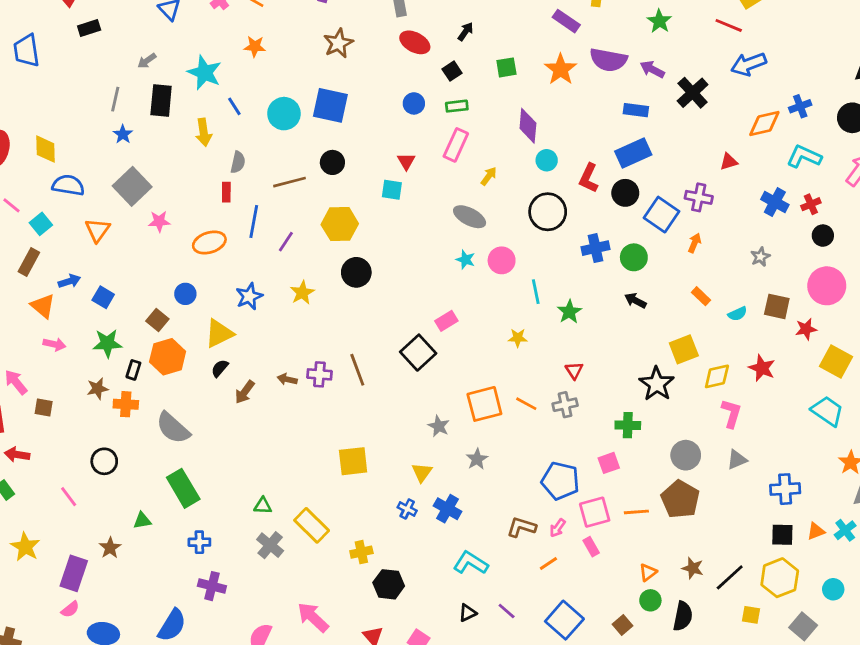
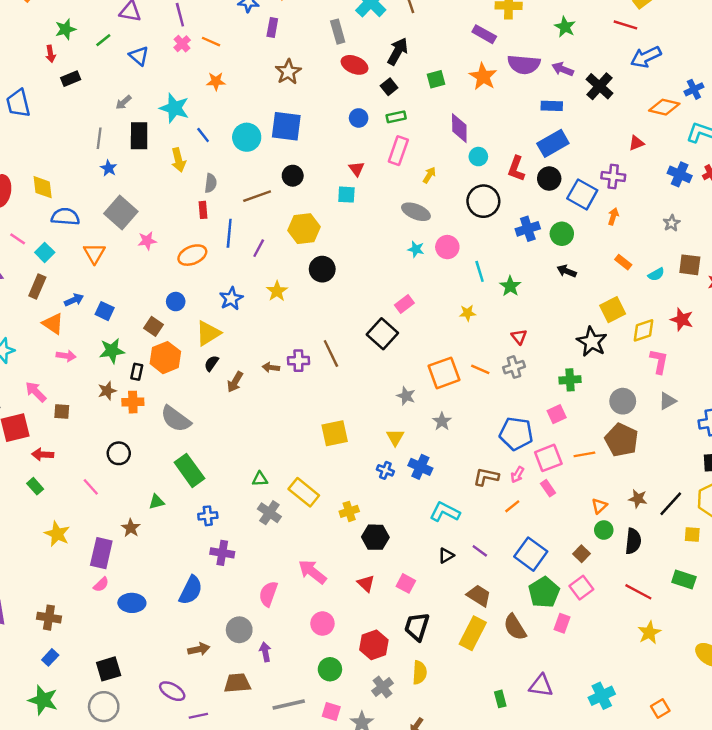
black arrow: (466, 32) -> (398, 51), size x1.6
orange diamond: (764, 124) -> (664, 107), turned 32

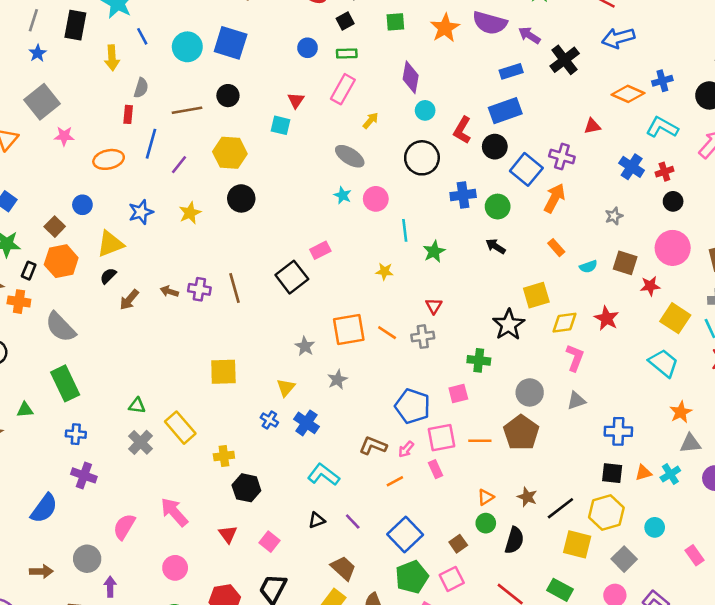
blue rectangle: (552, 106) -> (511, 71), turned -30
orange arrow: (613, 216) -> (554, 198), size x1.6
yellow square: (692, 534) -> (577, 544), size x1.6

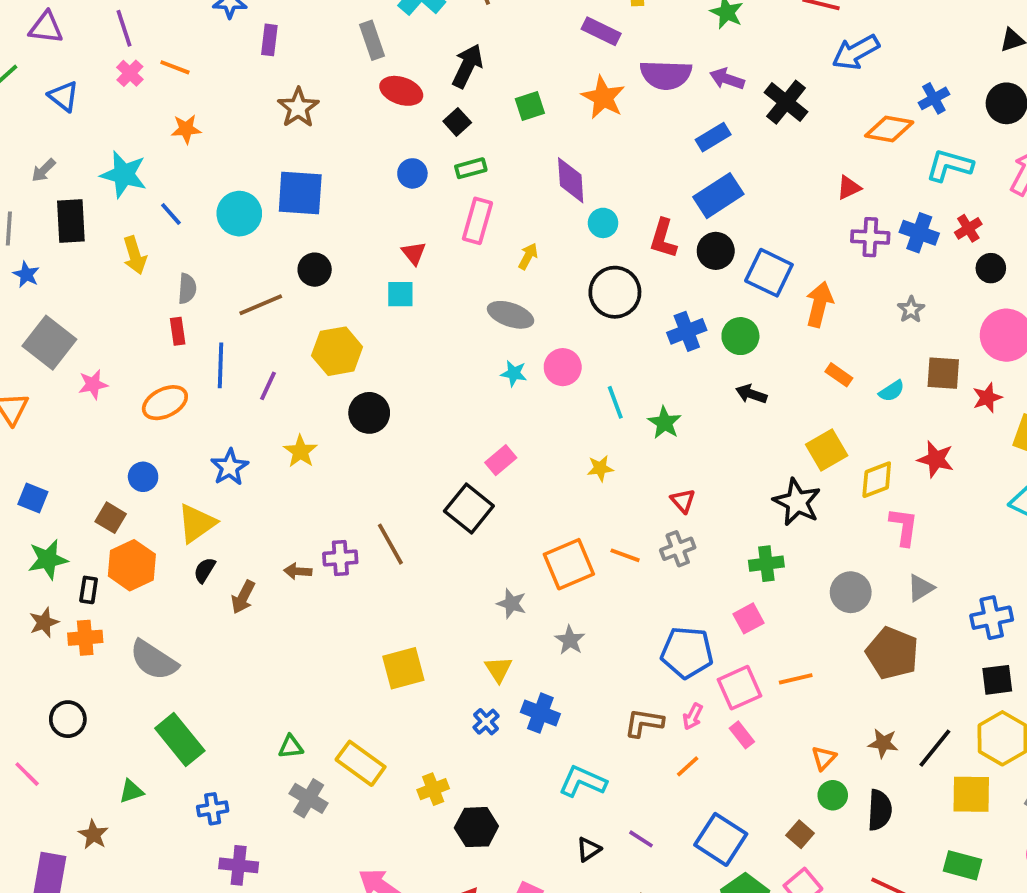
purple cross: (562, 157) -> (870, 237), moved
blue cross: (269, 420) -> (486, 722), turned 30
brown pentagon: (521, 433) -> (892, 653), moved

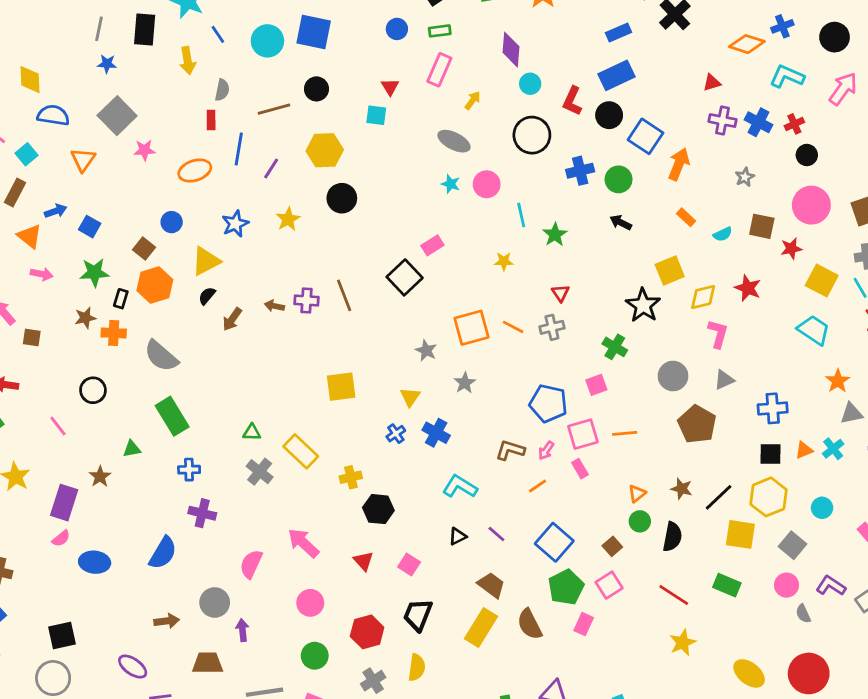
blue star: (26, 274) -> (107, 64), turned -30
green cross: (766, 564) -> (615, 347), turned 30

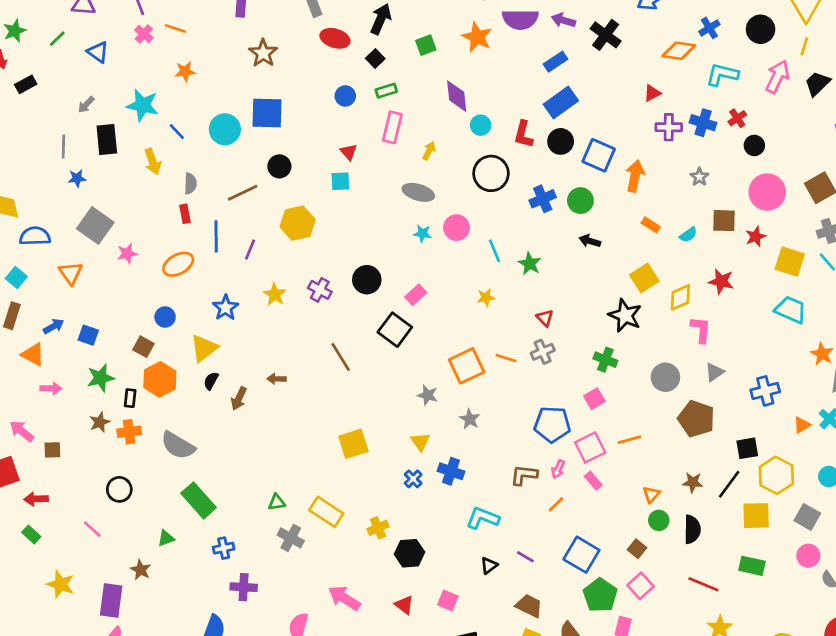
black circle: (342, 198) -> (367, 280), moved
purple cross: (306, 301) -> (320, 290), moved, turned 35
black square: (771, 454) -> (747, 448), moved

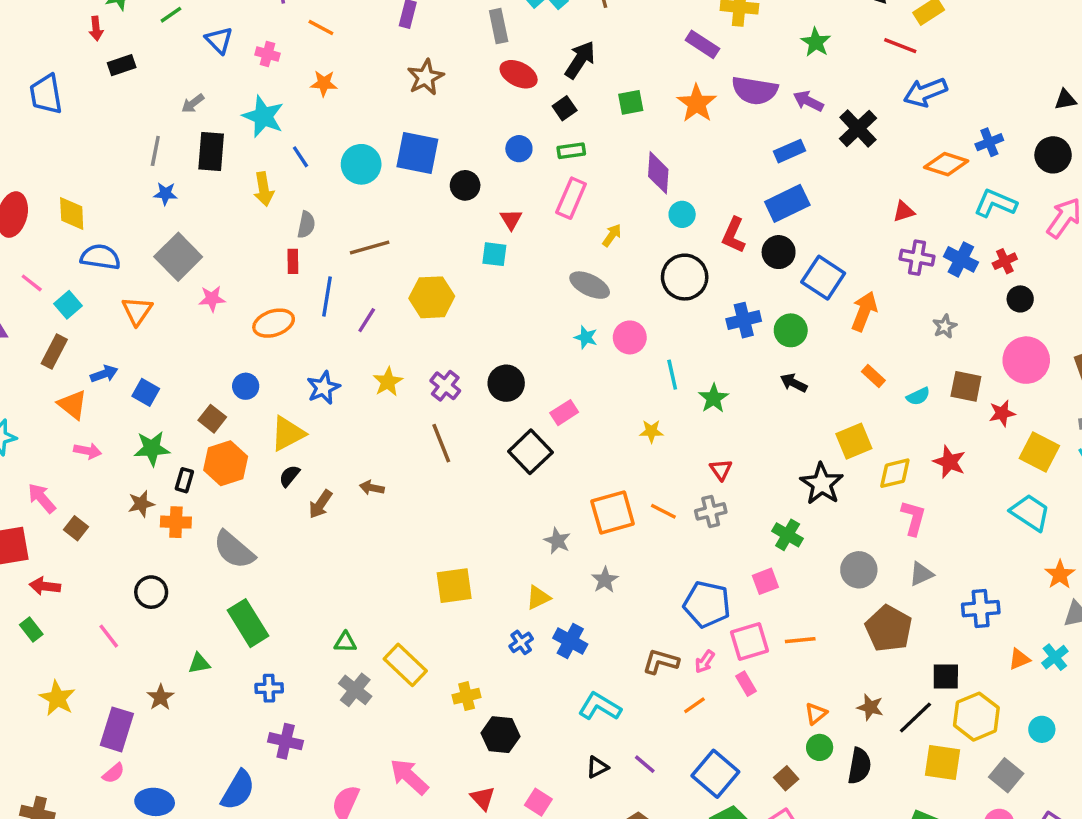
pink cross: (144, 34) -> (267, 54), moved, turned -36
black circle: (279, 166) -> (465, 185), moved
brown line: (341, 357) -> (441, 443), moved
yellow triangle: (420, 442) -> (538, 598), turned 30
brown square: (52, 450) -> (76, 528), turned 30

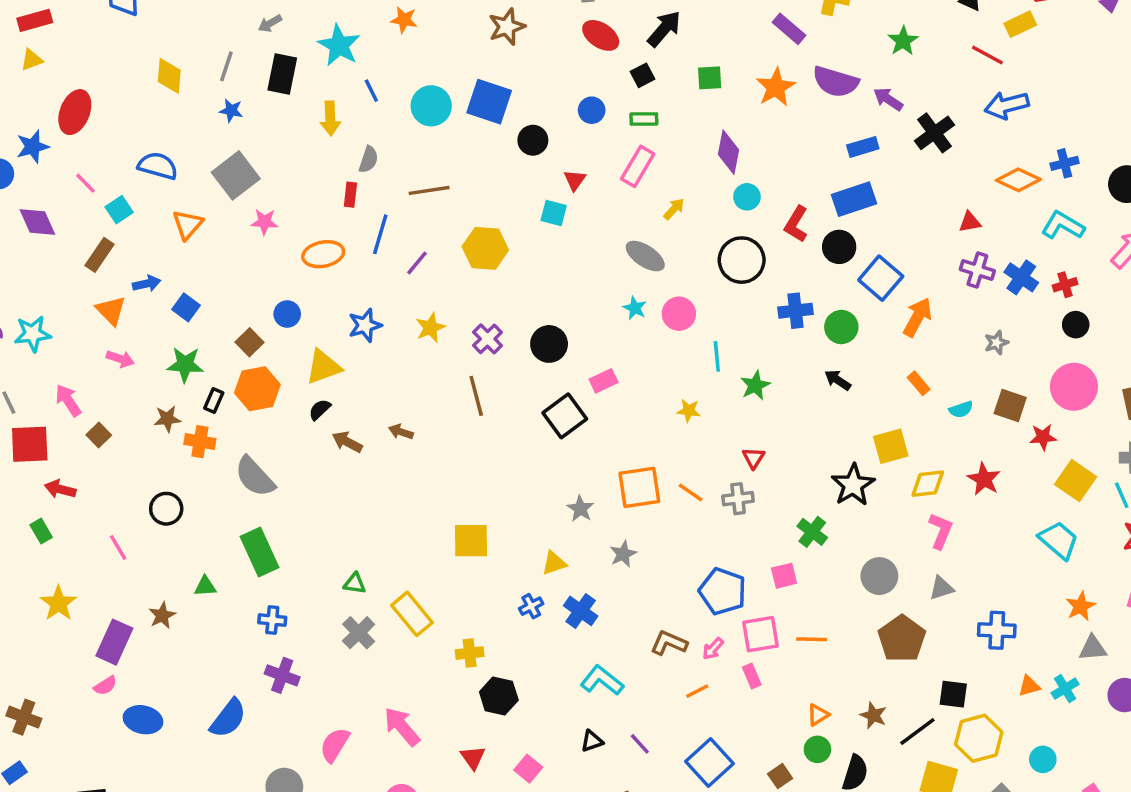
yellow diamond: (72, 214) -> (169, 76), moved
brown arrow: (320, 504) -> (347, 442), turned 76

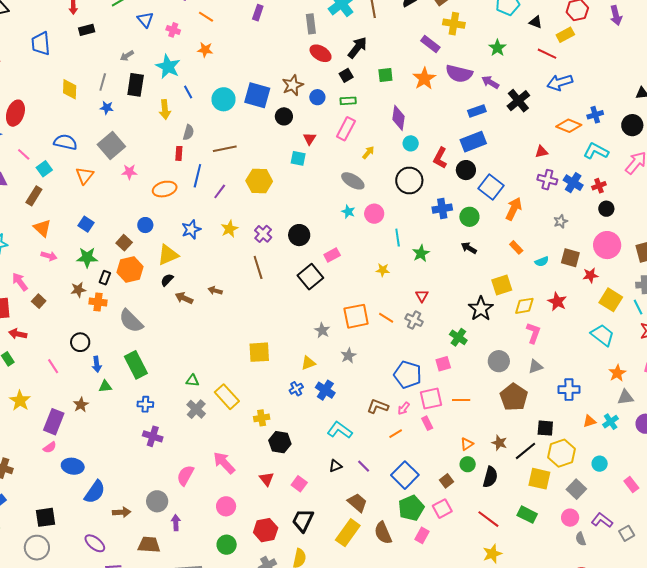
brown star: (507, 27) -> (293, 85), moved
blue arrow: (147, 284) -> (97, 364), moved, turned 98
gray cross: (738, 499) -> (414, 320), turned 36
blue semicircle: (228, 718) -> (95, 492), moved

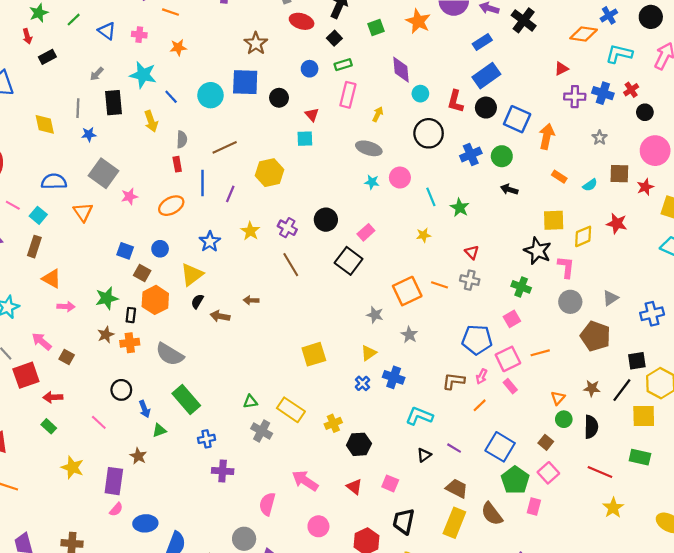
brown star: (293, 85) -> (256, 43), moved
blue square: (86, 224) -> (125, 251), moved
yellow square: (502, 285) -> (554, 220), turned 30
pink L-shape: (533, 333) -> (566, 267), moved

